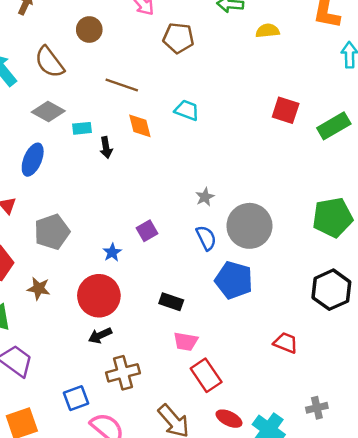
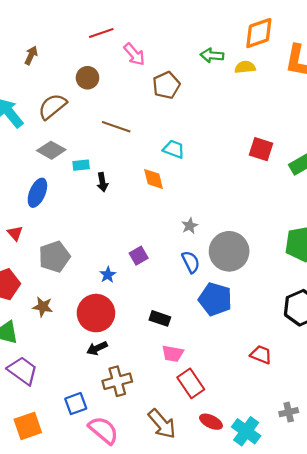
yellow semicircle: (268, 31) -> (245, 67), moved
brown pentagon: (178, 38) -> (166, 85), turned -30
brown semicircle: (50, 62) -> (52, 107), turned 88
orange diamond: (140, 126) -> (153, 179), moved

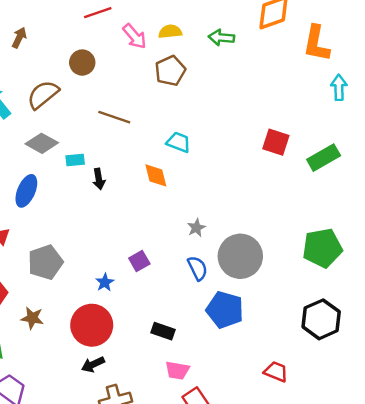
yellow semicircle: (245, 67) -> (170, 32), moved

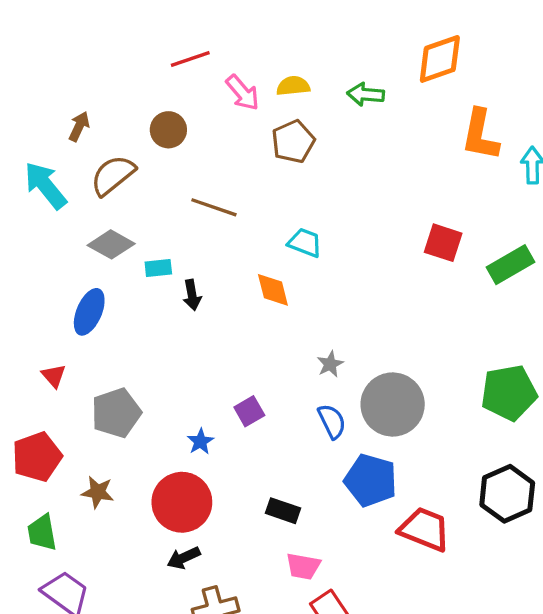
brown arrow: (19, 38) -> (79, 126), moved
orange L-shape: (316, 44) -> (480, 135), moved
red trapezoid: (276, 372) -> (425, 529), moved, size x1.5

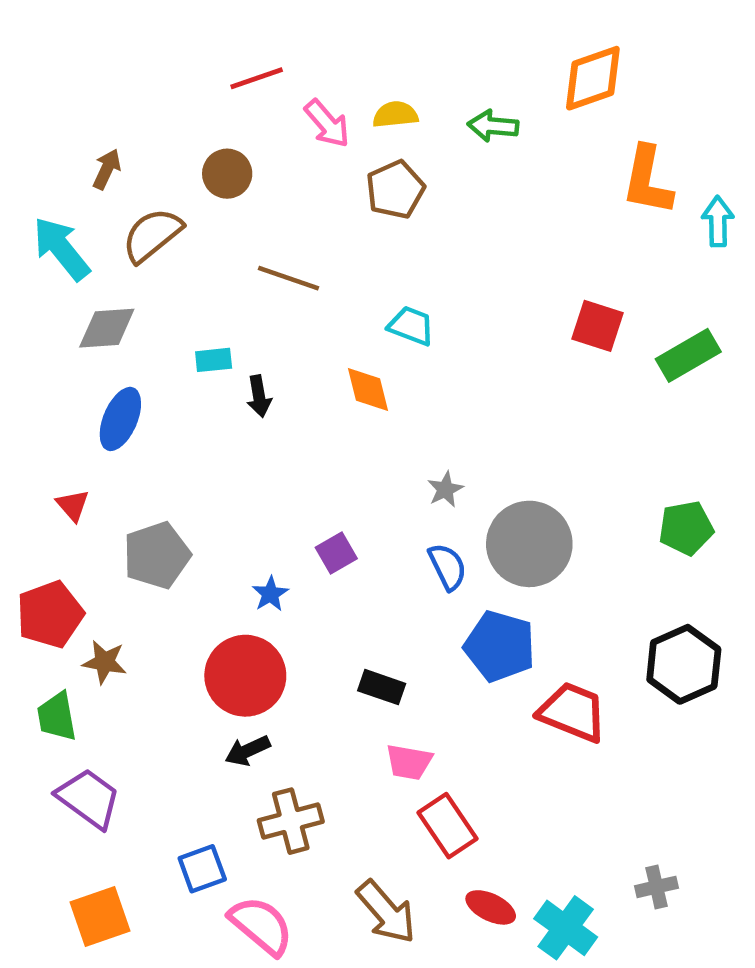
gray diamond: (111, 244) -> (107, 328), moved, turned -33
green pentagon: (509, 393) -> (686, 528), size x0.7
brown star: (98, 492) -> (104, 662), moved

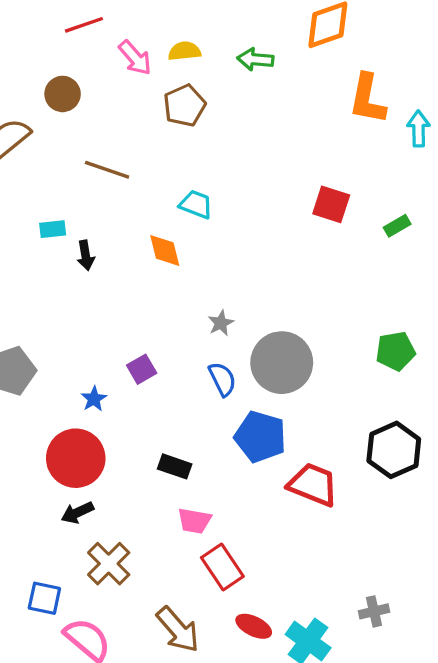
green rectangle: (688, 355) -> (397, 226), size x0.6
brown cross: (291, 821) -> (109, 564), turned -30
blue square: (202, 869) -> (44, 598), turned 32

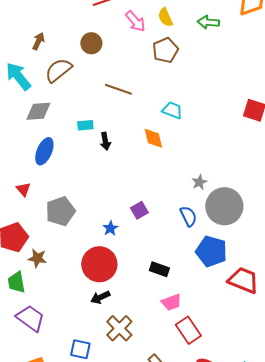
yellow semicircle: (184, 51) -> (165, 17), turned -108
gray star: (221, 323) -> (199, 182), moved
pink trapezoid: (194, 521) -> (171, 302), turned -30

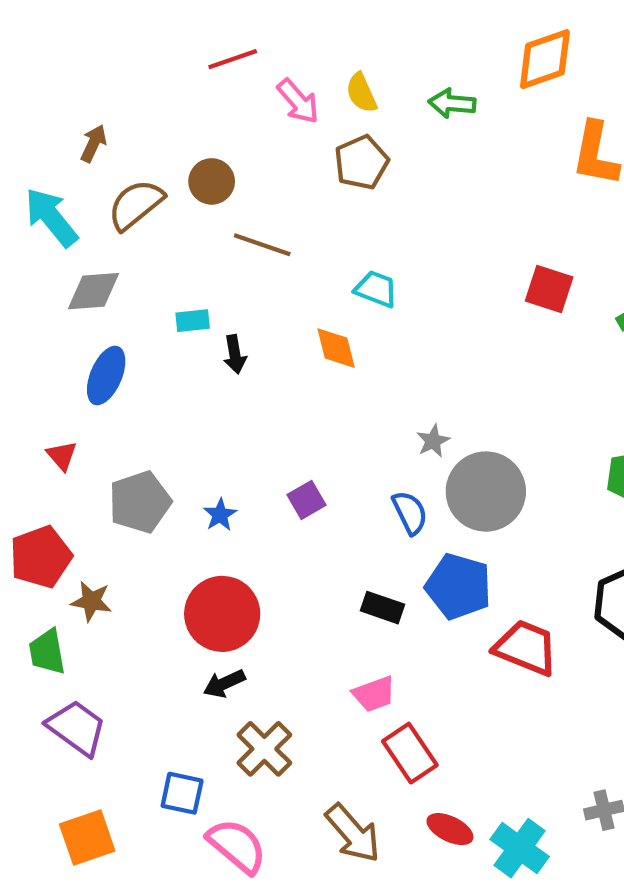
brown circle: (91, 43) -> (212, 181), moved
blue star: (110, 228) -> (220, 515), moved
black rectangle: (159, 269) -> (382, 608), moved

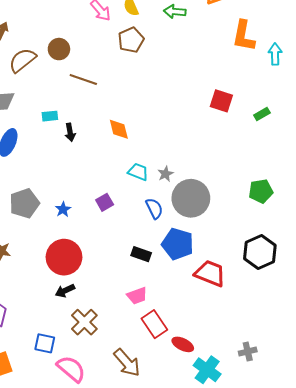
cyan trapezoid: (376, 289) -> (138, 172), moved
red ellipse: (450, 829) -> (183, 344), moved

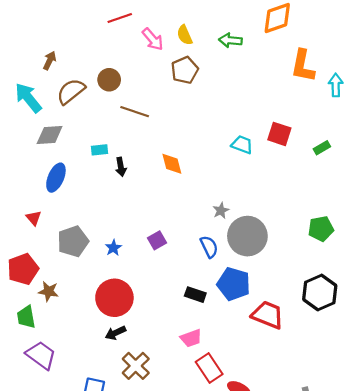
cyan trapezoid: (138, 172) -> (242, 145), moved

